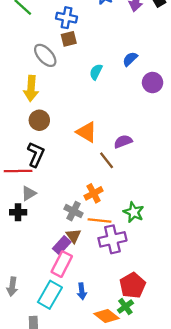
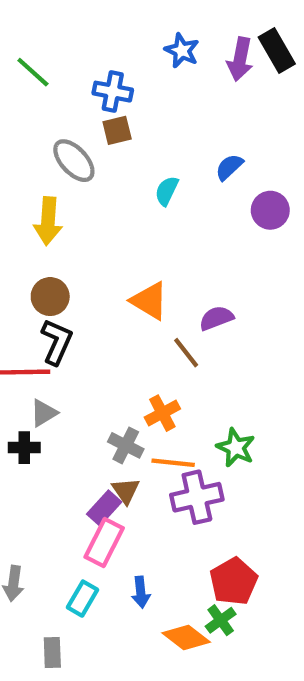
brown circle: (39, 120) -> (50, 297), moved
cyan rectangle: (50, 295) -> (83, 599), size x0.7

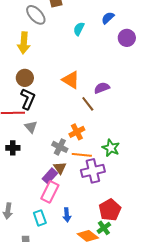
gray triangle: (44, 413) -> (31, 127), moved, turned -40
cyan rectangle: (83, 599) -> (40, 218), turned -49

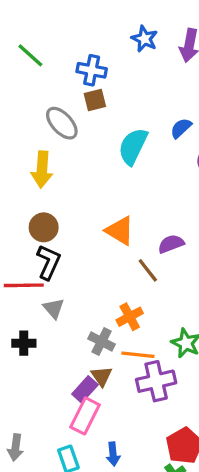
cyan semicircle: (79, 29) -> (133, 146), size x1.6

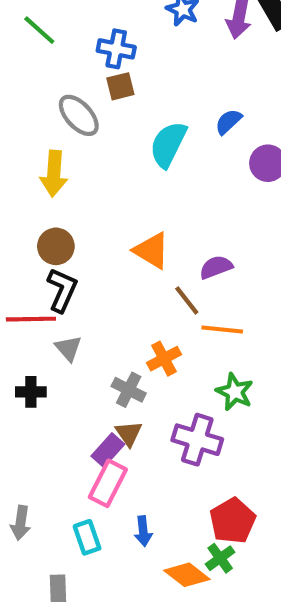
orange line: (138, 355) -> (222, 329), moved
purple cross: (156, 381) -> (197, 440), turned 30

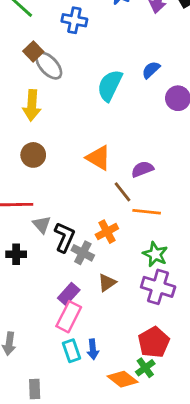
brown square: (120, 86) -> (33, 51), moved, turned -30
black L-shape: (62, 290) -> (64, 237), moved
brown triangle: (129, 433) -> (107, 283), moved, turned 30
purple cross: (197, 440) -> (158, 287), moved
cyan rectangle: (87, 537) -> (72, 351), moved

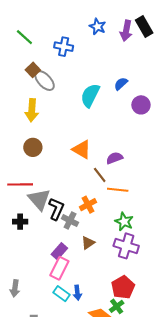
gray triangle: (42, 224) -> (39, 199), size x1.6
cyan rectangle: (72, 351) -> (61, 294), turned -35

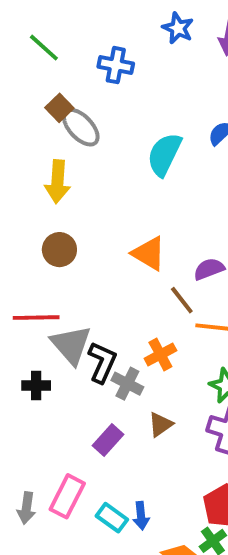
pink rectangle: (59, 268) -> (67, 496), moved

